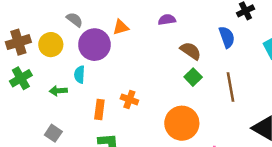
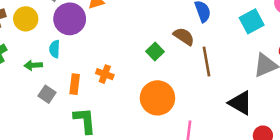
brown semicircle: (191, 51) -> (184, 36), moved
green square: (193, 77) -> (155, 51), moved
gray square: (53, 133) -> (47, 94), moved

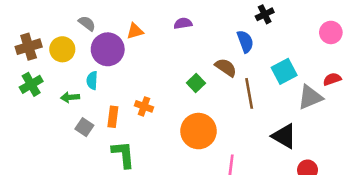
cyan square: (252, 21) -> (284, 71), moved

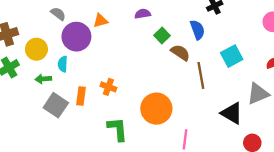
yellow circle: (62, 49) -> (36, 49), moved
green square: (196, 83) -> (162, 35), moved
gray triangle: (310, 97) -> (258, 94), moved
gray square: (84, 127) -> (56, 105), size x1.5
green L-shape: (123, 154) -> (118, 129), moved

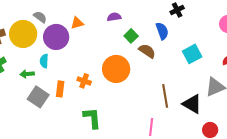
yellow circle: (36, 49) -> (23, 34), moved, size x1.4
brown line: (201, 75) -> (165, 96), moved
orange circle: (156, 109) -> (116, 69), moved

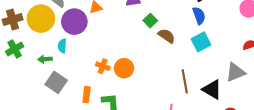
blue semicircle: (162, 31) -> (199, 16), moved
cyan square: (192, 54) -> (201, 42), moved
orange circle: (116, 69) -> (124, 68), moved, size x0.7
orange rectangle: (60, 89) -> (87, 95), moved

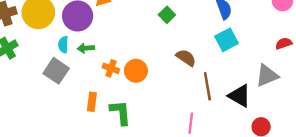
brown semicircle: (167, 36) -> (186, 58), moved
green arrow: (45, 59) -> (86, 48), moved
gray square: (56, 82) -> (56, 71), moved

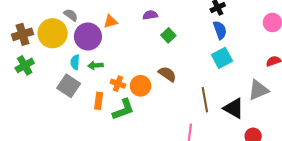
brown semicircle: (186, 58) -> (167, 74), moved
orange rectangle: (92, 102) -> (99, 101), moved
green L-shape: (120, 112) -> (123, 109), moved, turned 75

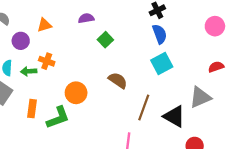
purple circle: (88, 36) -> (21, 41), size x0.6
brown semicircle: (167, 74) -> (118, 80), moved
orange cross: (118, 84) -> (47, 61), moved
brown line: (205, 100) -> (144, 107), turned 30

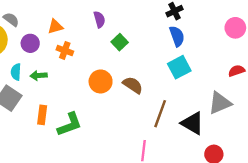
purple semicircle: (86, 18) -> (99, 19), turned 84
orange cross: (47, 61) -> (65, 50), moved
orange circle: (76, 93) -> (101, 81), moved

